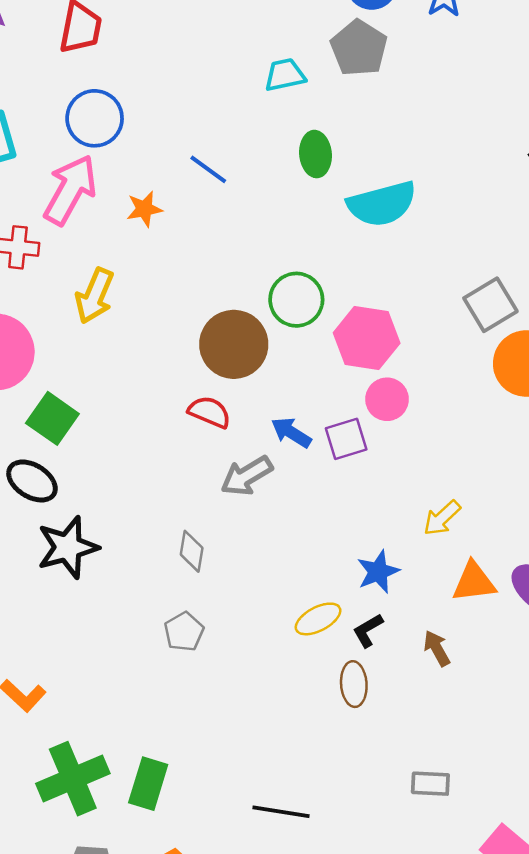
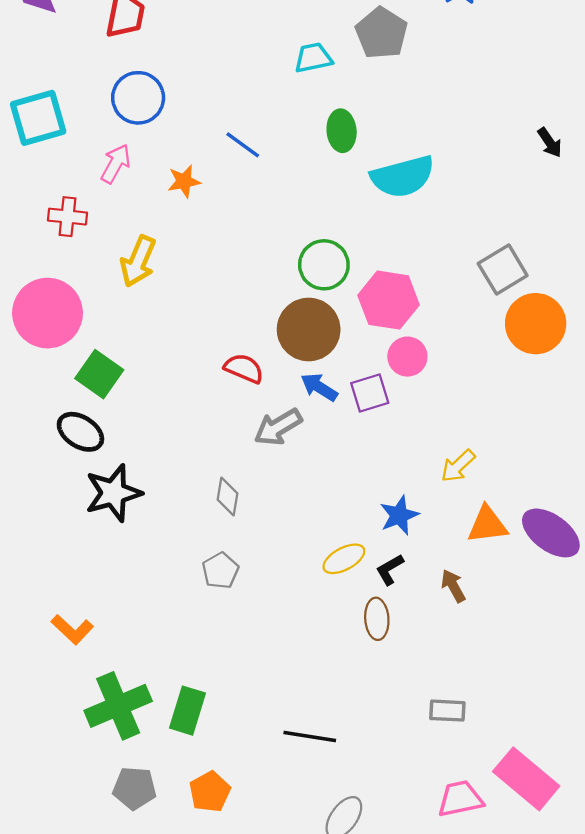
pink arrow: (70, 190) -> (116, 164), size x0.6
brown circle: (234, 344) -> (309, 329), moved

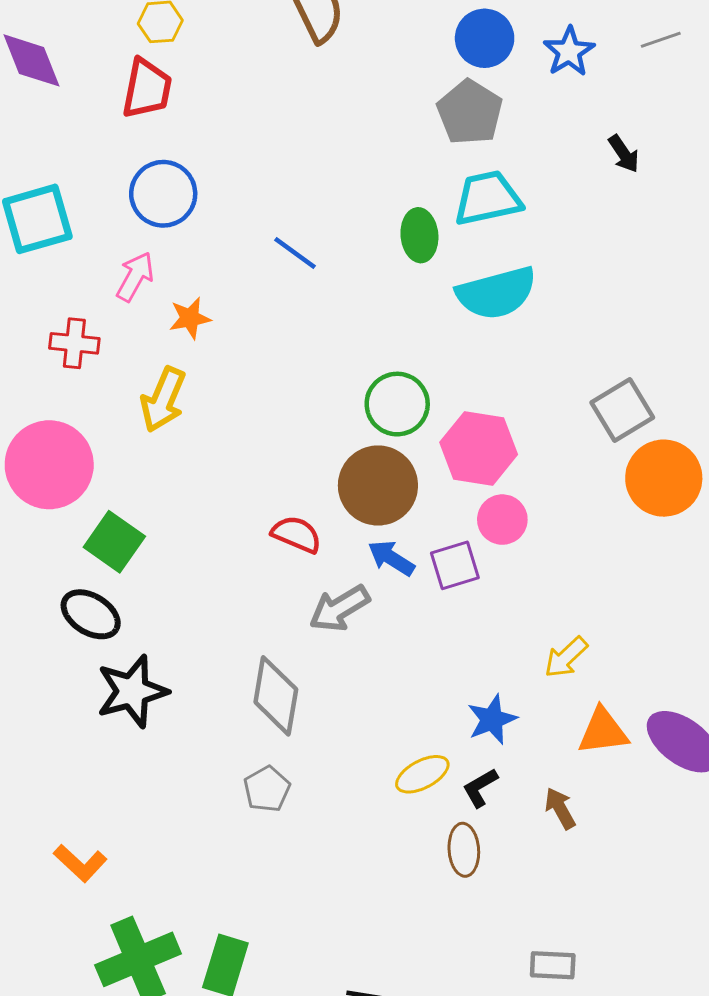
cyan trapezoid: (313, 58) -> (488, 198), moved, size x1.4
black arrow: (550, 142) -> (624, 154), moved
orange star: (184, 181) -> (190, 318), moved
gray diamond: (227, 497) -> (276, 696), size x1.6

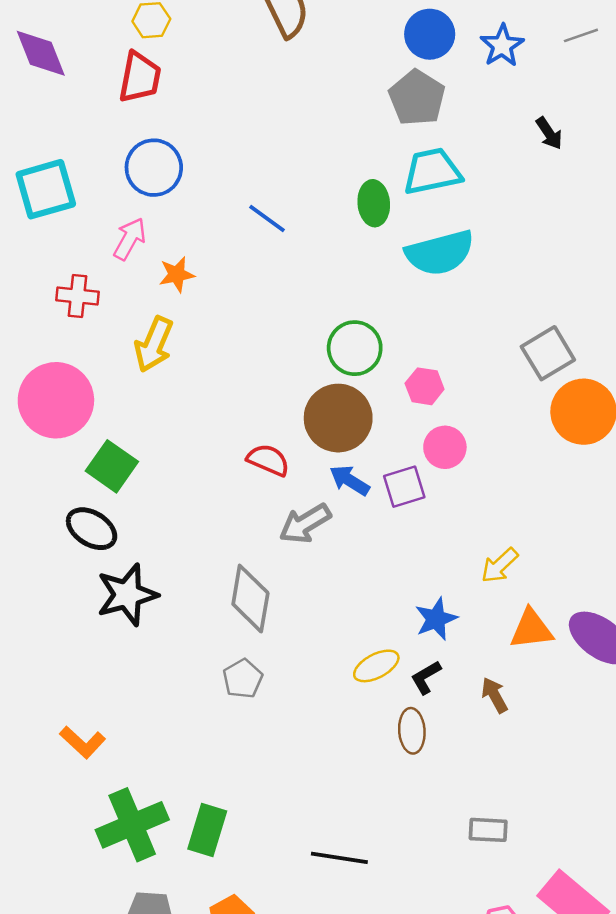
pink hexagon: (479, 448) -> (425, 386), size x0.6

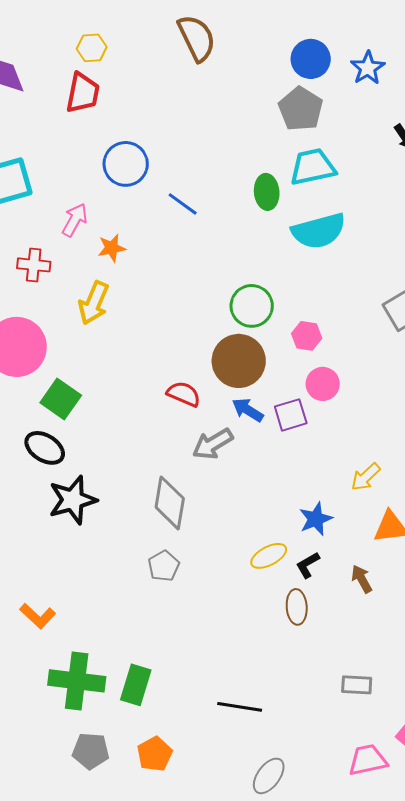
blue circle: (154, 168) -> (126, 164), moved
green cross: (132, 825) -> (77, 681), turned 30

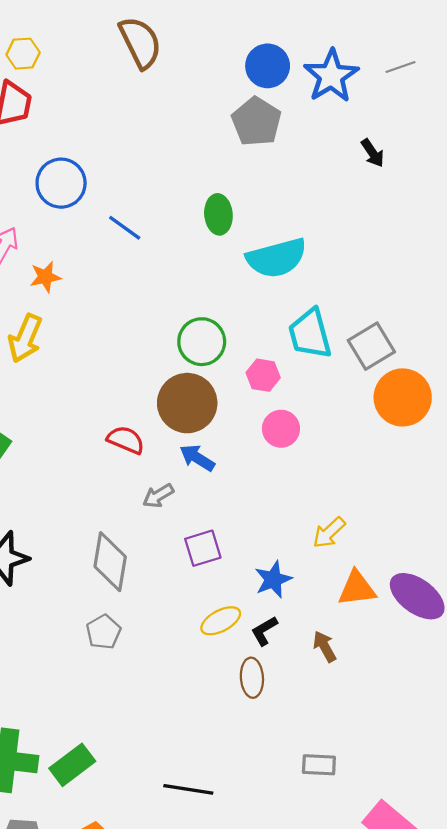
blue star: (368, 68) -> (331, 76), size x1.4
cyan trapezoid: (313, 167) -> (310, 334), moved, turned -93
purple square: (291, 415) -> (203, 548), moved
gray arrow: (213, 444) -> (158, 496), size x0.7
green rectangle: (136, 685) -> (72, 765), turned 36

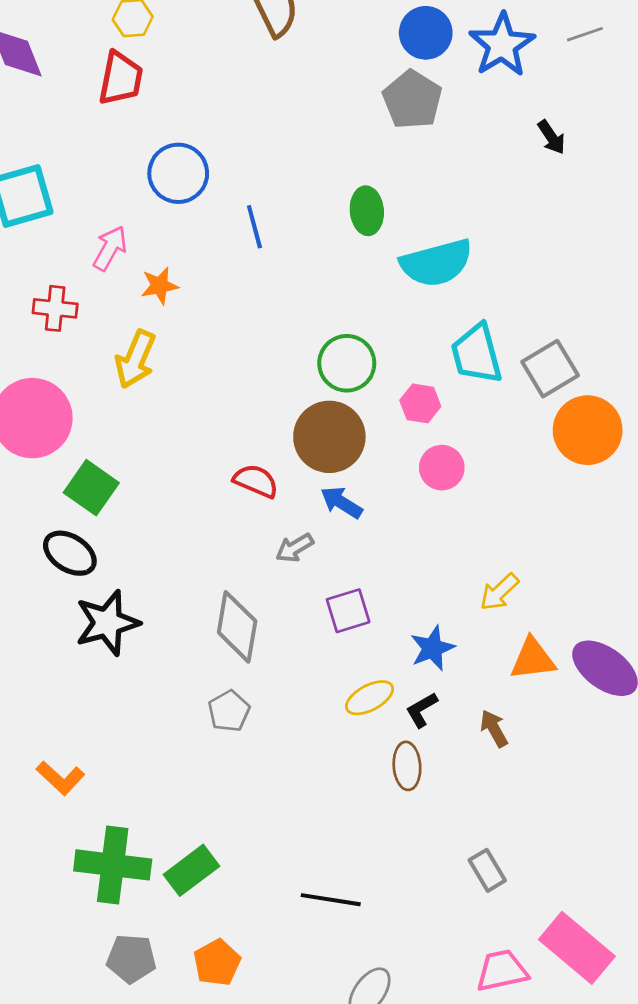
blue line: (125, 228) -> (254, 227), turned 39
gray rectangle: (319, 765) -> (487, 870), turned 56

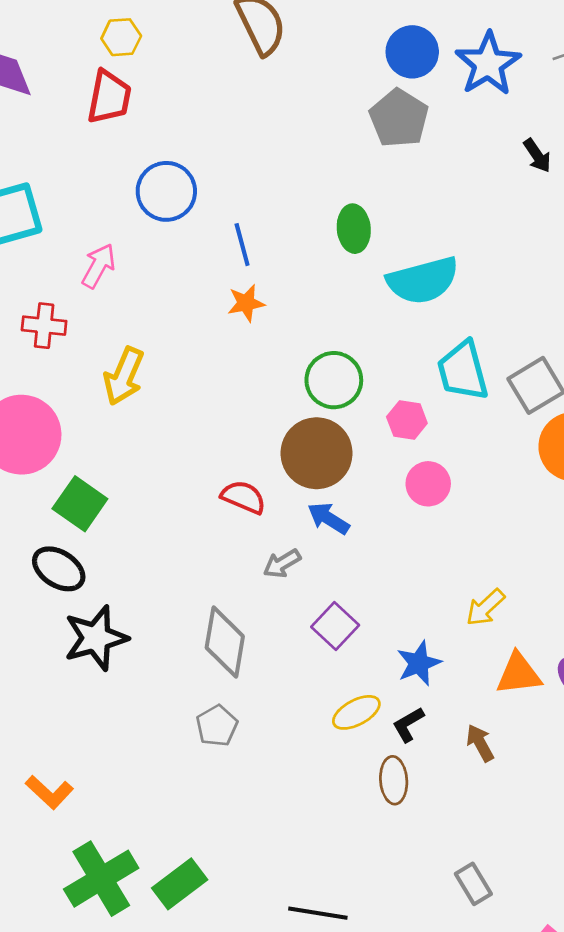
orange star: (159, 286) -> (246, 303), moved
purple square: (348, 611) -> (335, 626), turned -30
green cross: (113, 865) -> (101, 879), turned -38

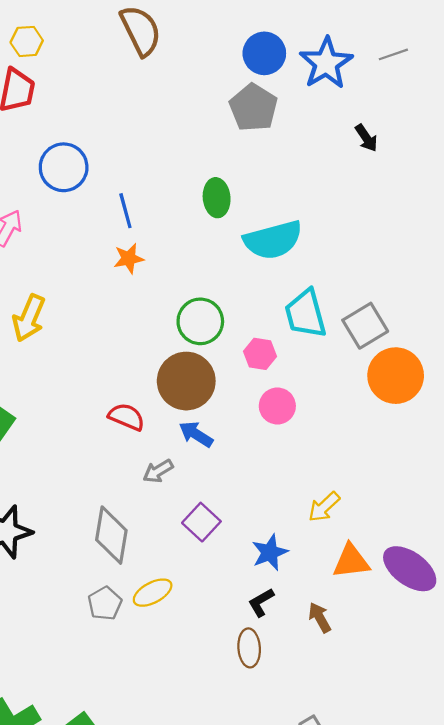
yellow ellipse: (356, 712) -> (153, 593), moved

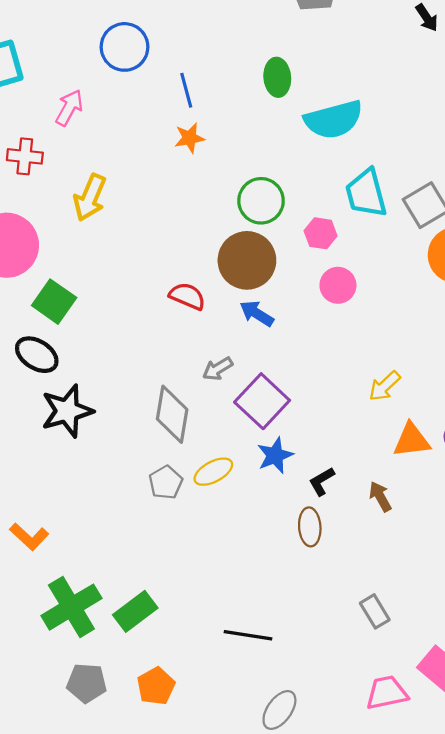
gray arrow: (158, 471) -> (218, 369), moved
purple square: (201, 522) -> (262, 401), size x1.4
blue star: (270, 552) -> (275, 455), moved

